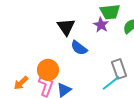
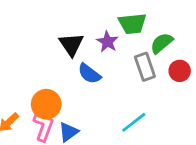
purple star: (101, 25) -> (107, 42), moved
gray rectangle: (119, 69) -> (145, 67), moved

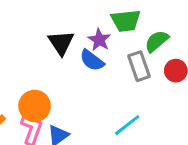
blue semicircle: (89, 74) -> (92, 60), moved

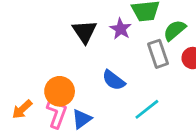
blue semicircle: (92, 60) -> (114, 80), moved

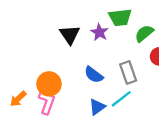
gray rectangle: (158, 54) -> (128, 72), moved
blue triangle: (82, 119) -> (97, 107), moved

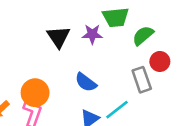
purple star: (99, 32) -> (92, 34), turned -30
gray rectangle: (128, 72) -> (142, 80), moved

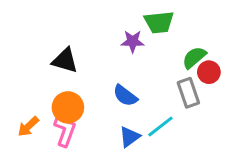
green semicircle: (143, 35) -> (194, 57), moved
black triangle: (58, 37) -> (65, 60), moved, turned -40

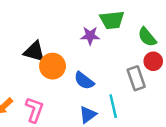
green semicircle: (194, 57) -> (147, 37), moved, turned -90
orange circle: (68, 107) -> (53, 66), moved
cyan line: (160, 126) -> (113, 106), turned -65

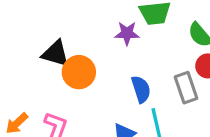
blue semicircle: (84, 81) -> (141, 89), moved, turned -145

